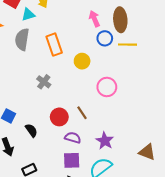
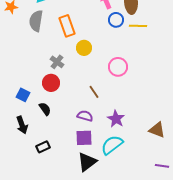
yellow circle: (82, 61) -> (84, 48), moved
red circle: (59, 117) -> (51, 83), moved

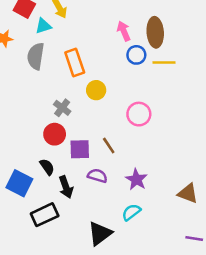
blue square: (23, 95) -> (19, 183), moved, size x1.5
black arrow: (22, 125) -> (66, 187), moved
purple square: (84, 138) -> (80, 149), moved
cyan semicircle: (112, 145) -> (131, 212), size x0.7
black rectangle: (43, 147) -> (45, 215), size x1.5

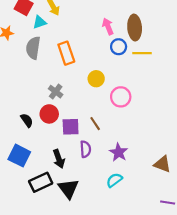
yellow circle: (96, 90) -> (96, 79), moved
black semicircle: (47, 167) -> (27, 120), moved
purple semicircle: (97, 176) -> (85, 149), turned 70
black triangle: (100, 234) -> (68, 189), moved, turned -30

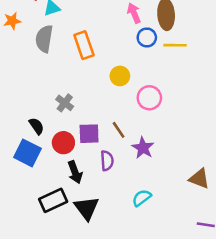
gray cross: (56, 92) -> (65, 103), moved
red circle: (49, 114) -> (63, 143), moved
purple star: (119, 152) -> (143, 148), moved
blue square: (19, 156) -> (28, 153), moved

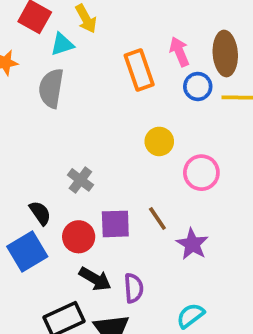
orange rectangle: (84, 45) -> (139, 70), moved
blue square: (28, 153) -> (27, 251), turned 32
purple semicircle: (107, 161) -> (134, 288), moved
black arrow: (75, 172) -> (95, 279), turned -40

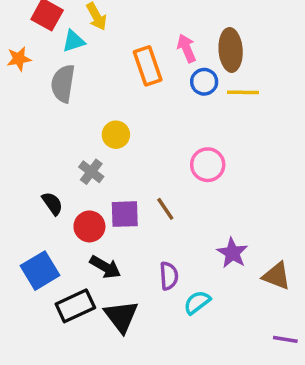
yellow circle: (159, 141) -> (116, 135), moved
purple star: (192, 244) -> (232, 253), moved
blue square: (27, 251) -> (40, 271), moved
purple semicircle: (134, 288) -> (169, 276), moved

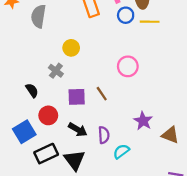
red circle: (89, 226) -> (48, 115), moved
black arrow: (105, 267) -> (78, 130), moved

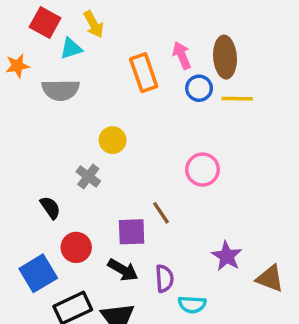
gray semicircle: (38, 16) -> (61, 90), turned -100
purple square: (77, 97) -> (132, 232), moved
cyan semicircle: (121, 151) -> (192, 304), turned -140

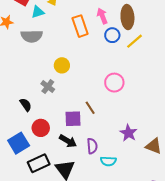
yellow line: (237, 99) -> (134, 41), turned -42

